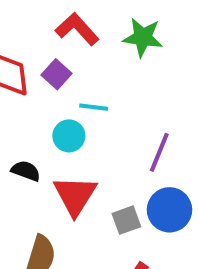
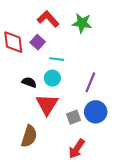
cyan circle: (69, 136) -> (52, 78), moved
black semicircle: (26, 171) -> (29, 82), moved

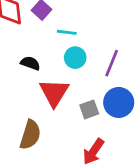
cyan circle: (52, 78) -> (75, 58), moved

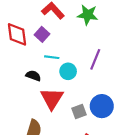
cyan line: (67, 32) -> (52, 57), moved
purple line: (112, 63) -> (95, 59), moved

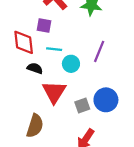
red diamond: (17, 34) -> (24, 42), moved
purple square: (42, 34) -> (44, 25), turned -32

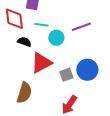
purple line: (99, 51) -> (81, 27), turned 48
red triangle: (54, 92) -> (41, 63), turned 30

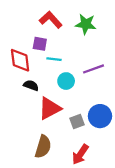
cyan line: (41, 25) -> (54, 59), moved
brown semicircle: (24, 93) -> (43, 147), moved

